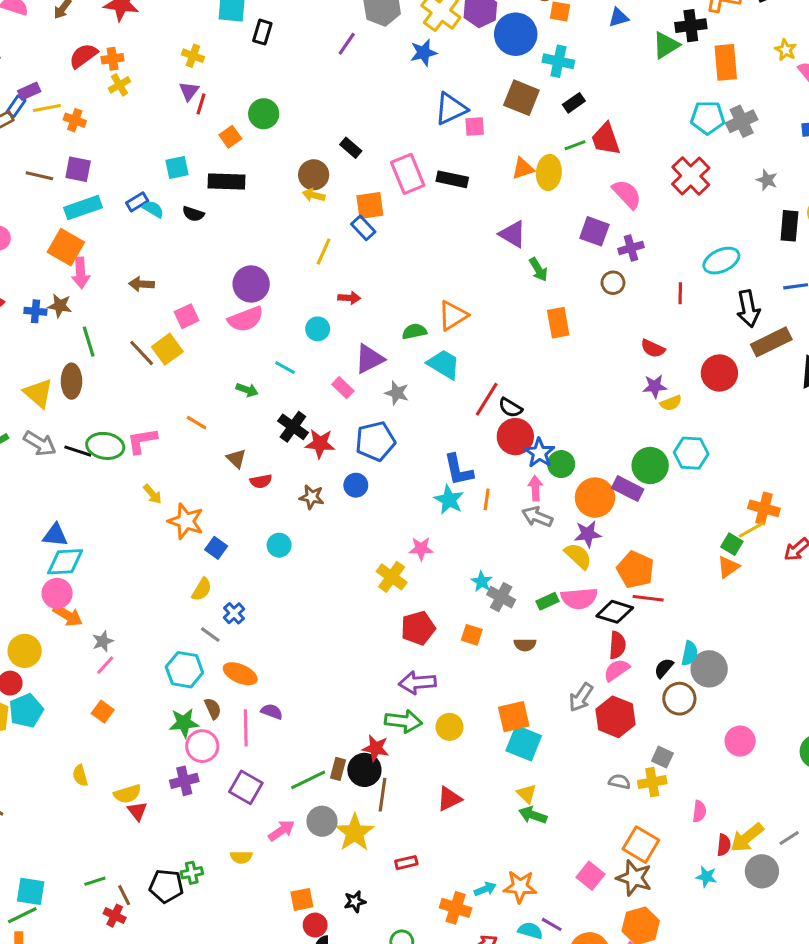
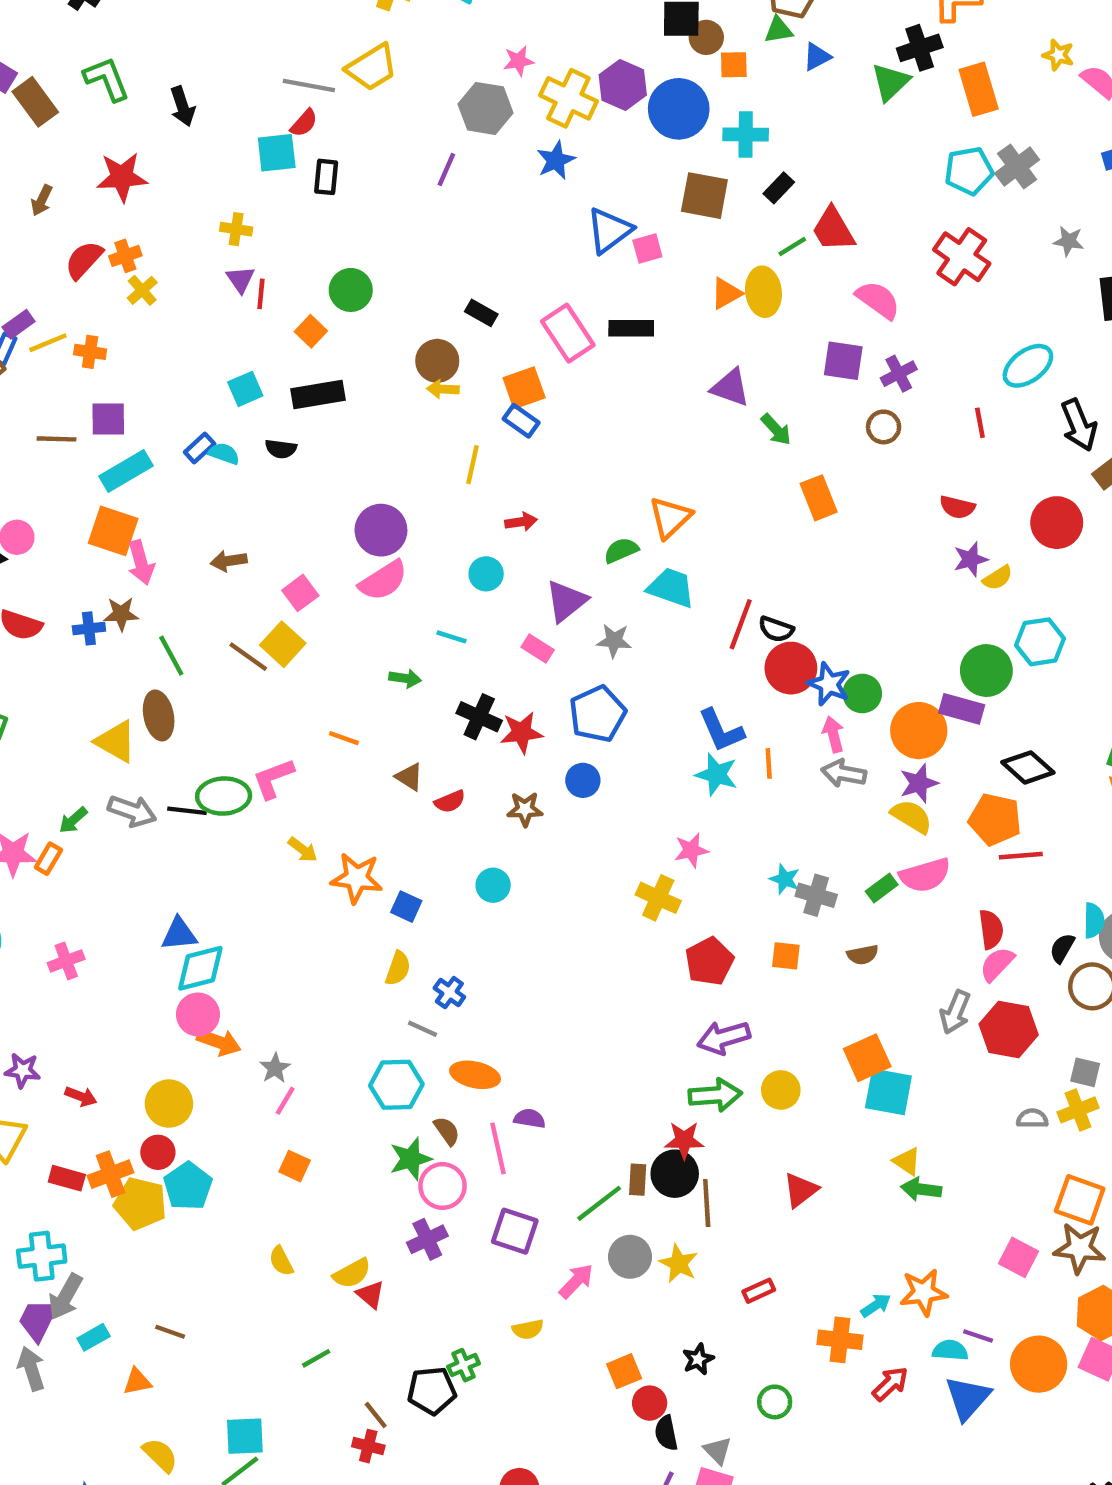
black diamond: (615, 612) -> (1028, 767), moved, turned 36
yellow star: (355, 833) -> (679, 1263), size x0.7
green line: (95, 881) -> (316, 1358), moved

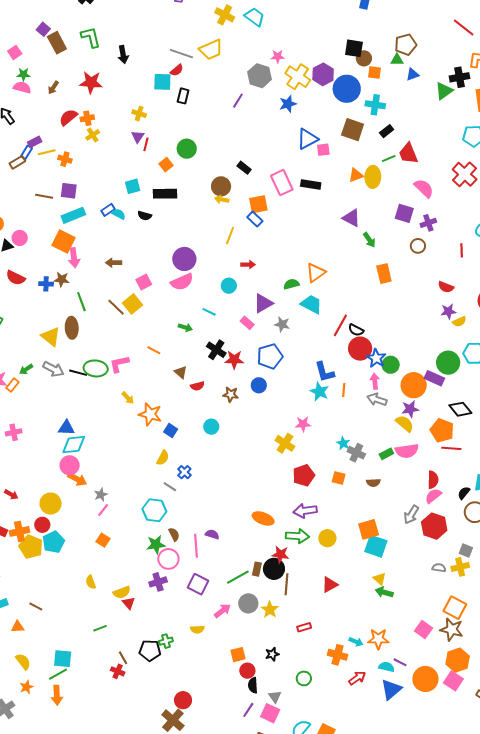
orange ellipse: (475, 1075) -> (263, 518), moved
cyan arrow: (876, 1305) -> (356, 642), turned 48

